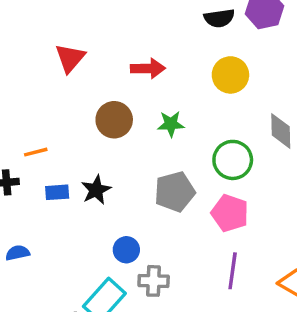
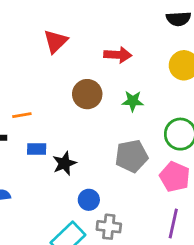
black star: (96, 190) -> (64, 163), moved

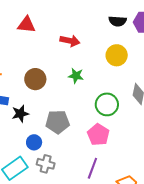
red triangle: (56, 41) -> (27, 25), turned 42
brown circle: (87, 94) -> (35, 79), moved
gray pentagon: (132, 156) -> (58, 122), moved

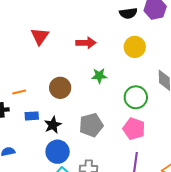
red triangle: (27, 25) -> (40, 36), turned -48
blue circle: (34, 142) -> (58, 152), moved, size x1.5

